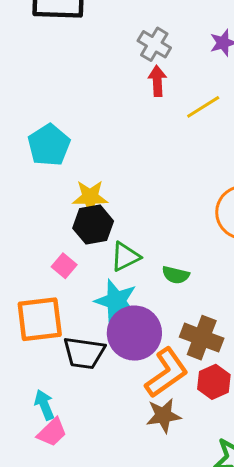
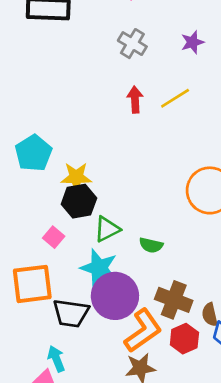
red arrow: (157, 81) -> (135, 100), moved
cyan pentagon: (49, 145) -> (34, 153), moved
cyan arrow: (44, 405) -> (56, 359), moved

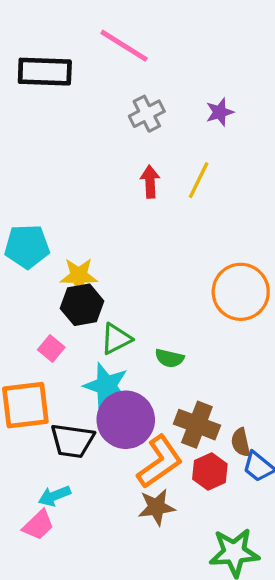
gray cross: (132, 44) -> (147, 114), turned 32
yellow line: (175, 98) -> (199, 180), turned -32
cyan pentagon: (34, 153) -> (27, 246), turned 30
cyan arrow: (56, 359) -> (54, 496), turned -90

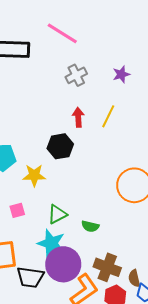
black hexagon: (82, 305) -> (60, 146), moved
pink square: (51, 348) -> (17, 210), moved, turned 35

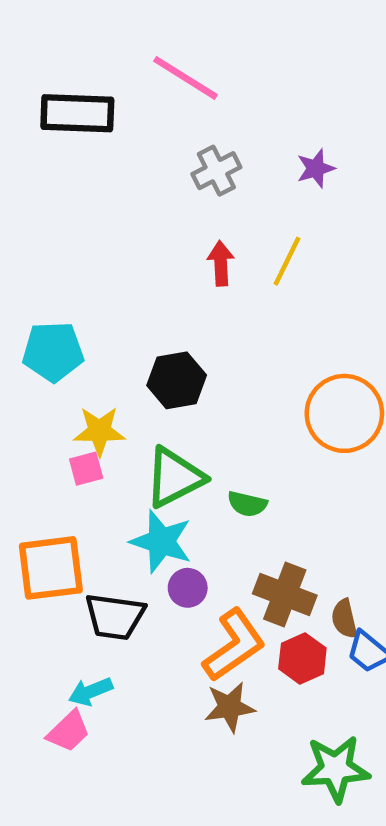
black hexagon: (60, 146) -> (177, 380), moved
yellow star: (34, 175) -> (99, 431), moved
green triangle: (57, 214) -> (174, 477), size x1.4
purple circle: (63, 264) -> (188, 588), size x0.5

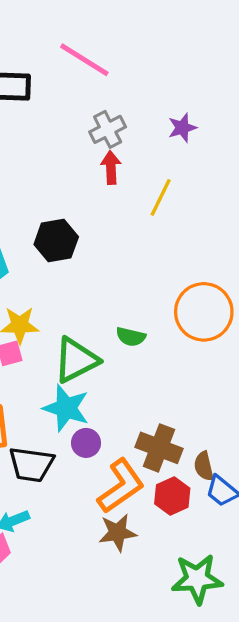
red arrow: (221, 263) -> (111, 168), moved
black hexagon: (177, 380) -> (56, 241), moved
green semicircle: (247, 504) -> (131, 337), moved

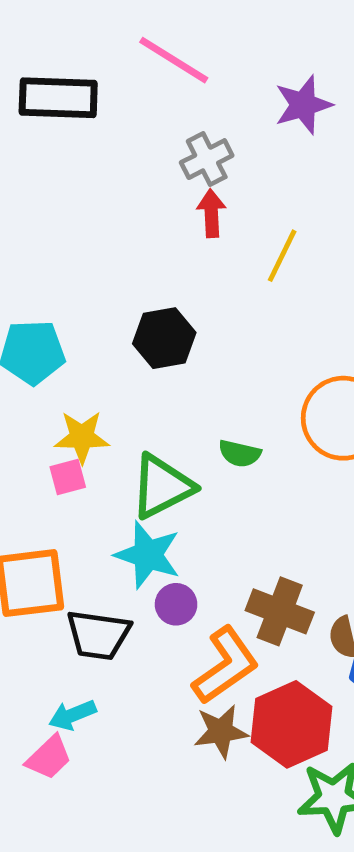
purple star: (182, 128) -> (303, 105), moved, size x1.4
black hexagon: (56, 241) -> (164, 338), moved
red hexagon: (172, 496) -> (291, 724), moved, size x1.6

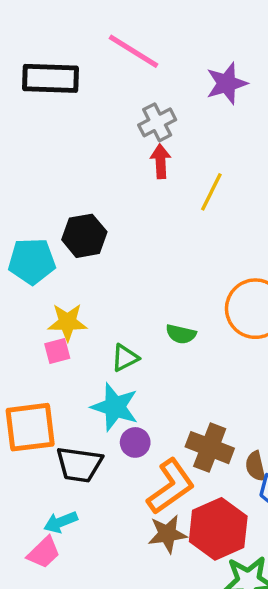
black hexagon: (164, 338) -> (84, 236), moved
green triangle: (162, 486) -> (125, 358), size x0.6

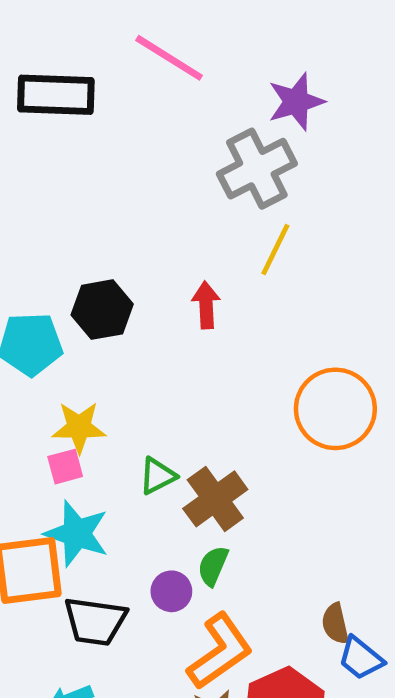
gray cross: (157, 122) -> (257, 169), moved, size x1.5
red arrow: (161, 161) -> (206, 305), moved
green semicircle: (181, 334) -> (213, 566), moved, turned 100
cyan star: (115, 407) -> (77, 534), moved
brown cross: (210, 448) -> (215, 499), moved, turned 33

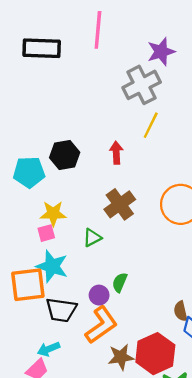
pink line: (169, 58) -> (98, 30), turned 63
brown cross: (215, 499) -> (120, 204), moved
orange L-shape: (220, 651) -> (101, 325), moved

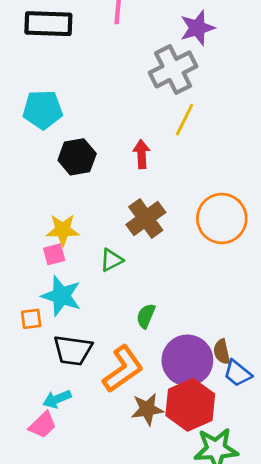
cyan pentagon: (29, 172) -> (43, 110), moved
orange square: (28, 285) -> (31, 319), size x0.5
purple circle: (99, 295) -> (187, 360), moved, size x2.0

